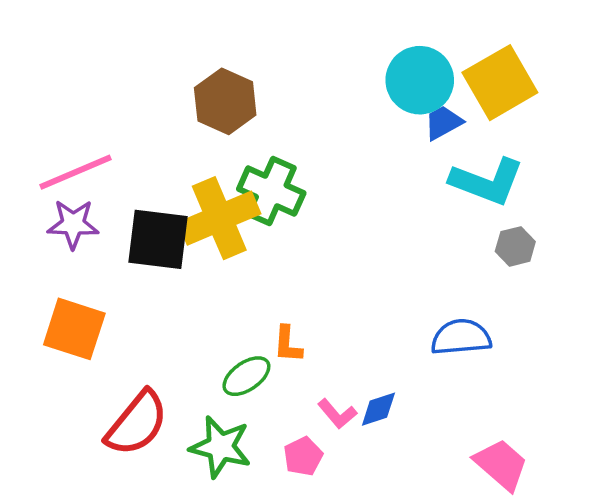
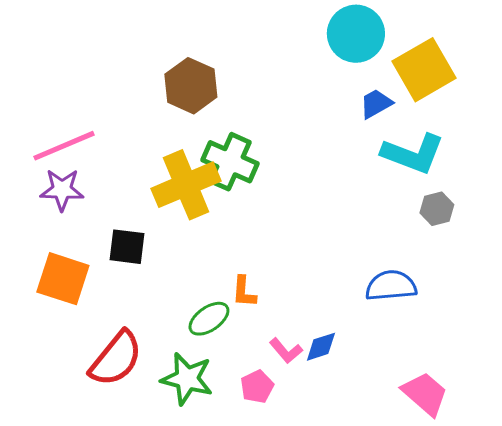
cyan circle: (420, 80) -> (356, 34), moved
black square: (158, 239) -> (127, 247), moved, size x0.7

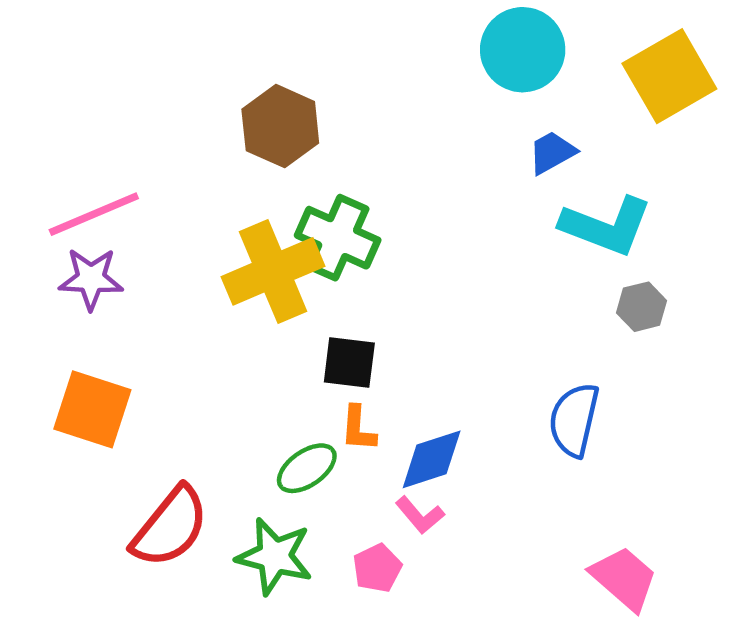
yellow square: (424, 70) -> (669, 76), moved
black square: (127, 247) -> (349, 362), moved
blue semicircle: (391, 286) -> (574, 420), turned -72
blue diamond: (321, 347) -> (432, 459), moved, size x1.4

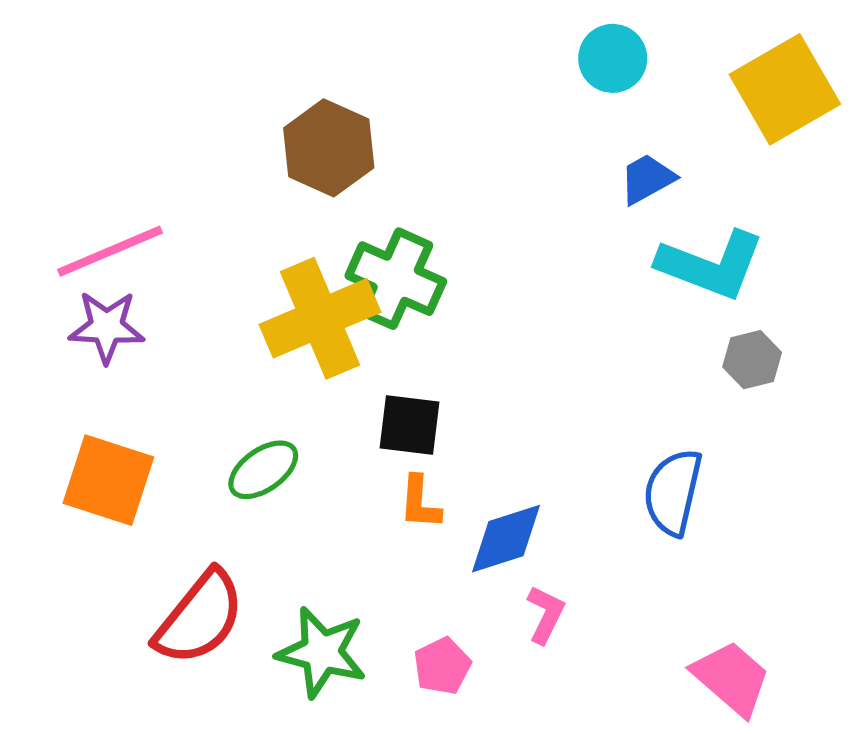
cyan circle: (523, 50) -> (613, 58), size x0.7
green ellipse: (307, 468) -> (263, 470), moved
pink L-shape: (420, 515) -> (546, 614), moved, turned -114

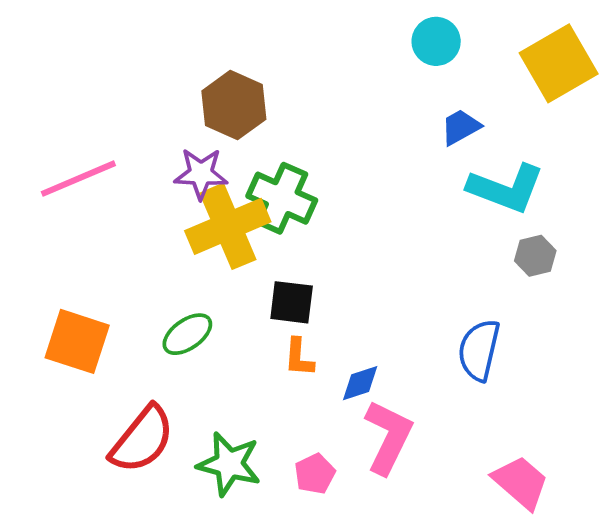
purple star: (107, 327) -> (201, 174), moved
blue diamond: (506, 539) -> (360, 383), size x0.7
pink L-shape: (546, 614) -> (388, 437), size x1.8

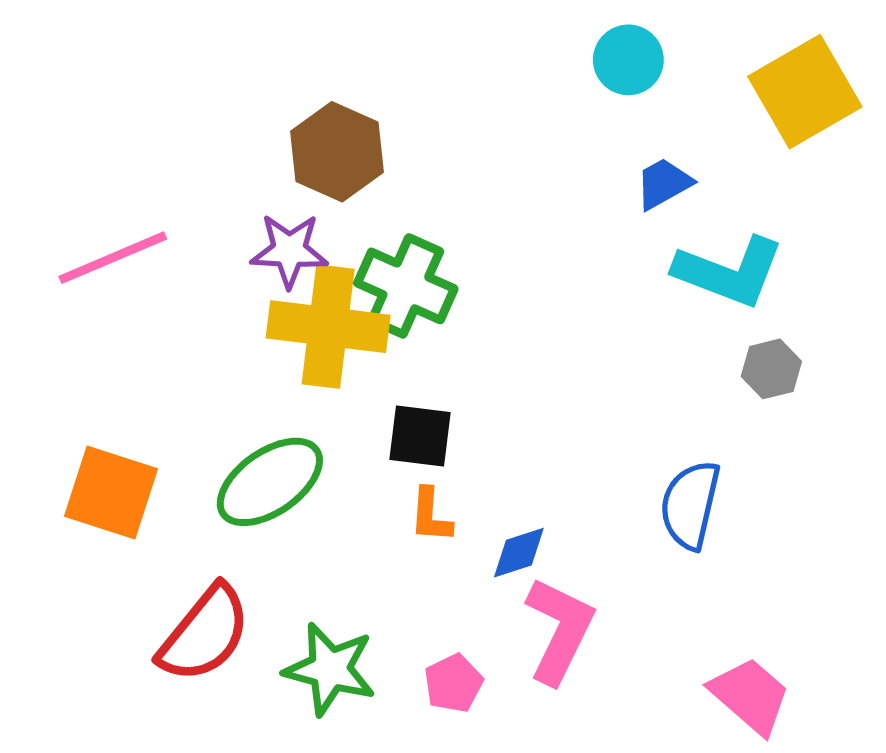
yellow cross: (228, 226) -> (328, 327), turned 30
green ellipse: (187, 334) -> (270, 482), size x1.5

